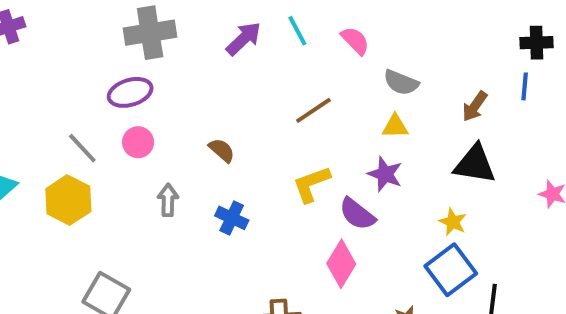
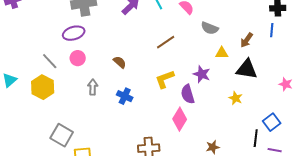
yellow triangle: (395, 126) -> (222, 53), moved
purple semicircle: (357, 214) -> (188, 94), turned 36
blue square: (451, 270) -> (272, 122), moved, size x0.7

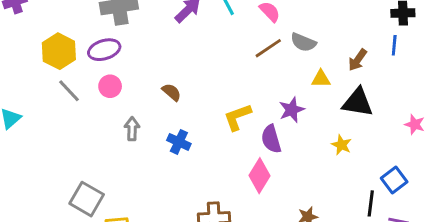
brown line: (166, 42) -> (268, 48), moved
purple star: (202, 74) -> (292, 110), turned 30
yellow hexagon: (43, 87) -> (59, 51), moved

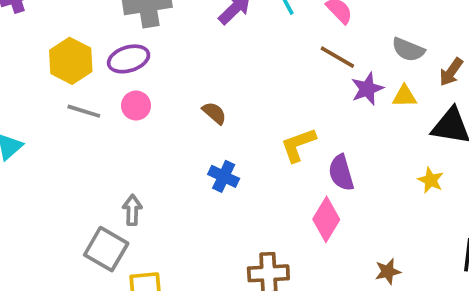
gray semicircle: (303, 42) -> (408, 50), moved
brown line: (268, 48) -> (337, 57), turned 64
gray line: (69, 91) -> (84, 111), turned -30
purple star: (292, 110) -> (367, 89), moved
gray arrow: (132, 129) -> (132, 210), moved

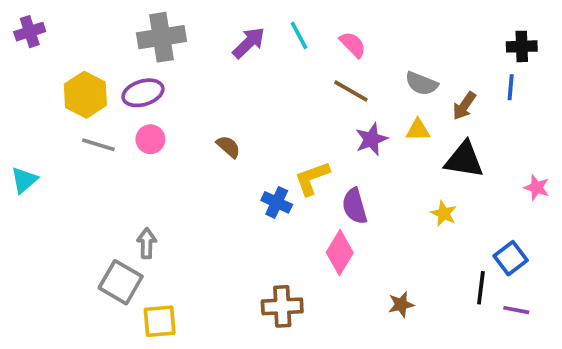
purple star: (367, 89) -> (371, 139), moved
blue cross: (224, 176) -> (277, 202), moved

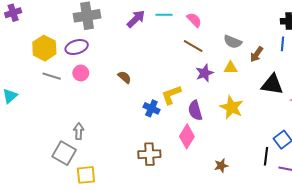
cyan line: (299, 35) -> (164, 15), turned -63
black triangle: (464, 160) -> (272, 84), moved
yellow star: (444, 214) -> (232, 107), moved, size x1.6
brown cross: (282, 306) -> (149, 154), moved

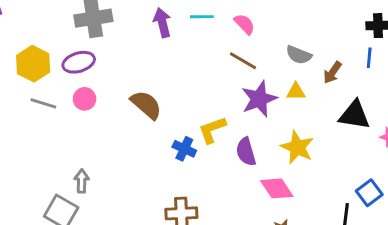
purple arrow: (136, 19) -> (162, 23), turned -60
purple star: (205, 73) -> (259, 99), size x1.4
brown semicircle: (124, 77) -> (146, 105), size x1.6
pink diamond: (187, 136) -> (277, 188), moved, turned -65

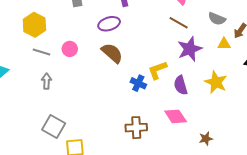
purple ellipse: (79, 62) -> (109, 24), moved
yellow triangle: (296, 92) -> (224, 44), moved
gray arrow: (82, 181) -> (47, 81), moved
pink diamond: (277, 188) -> (176, 116), moved

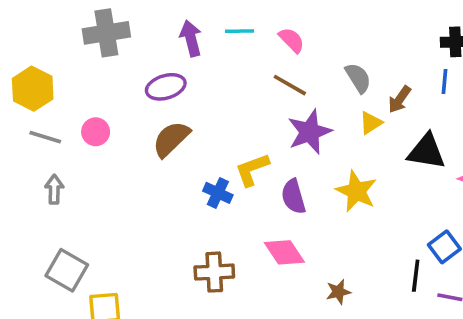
gray semicircle: (217, 19) -> (358, 78), turned -144
yellow triangle: (224, 44) -> (371, 123), turned -32
brown semicircle: (112, 53) -> (171, 139), turned -85

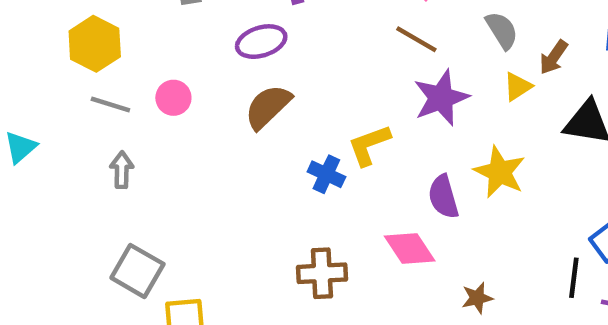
purple semicircle: (293, 197) -> (443, 197), moved

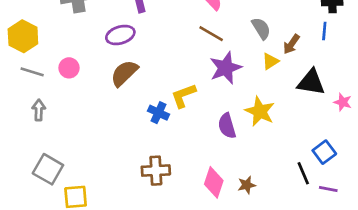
pink diamond: (410, 248) -> (214, 182), moved, turned 52
black line: (574, 278) -> (303, 173), turned -30

